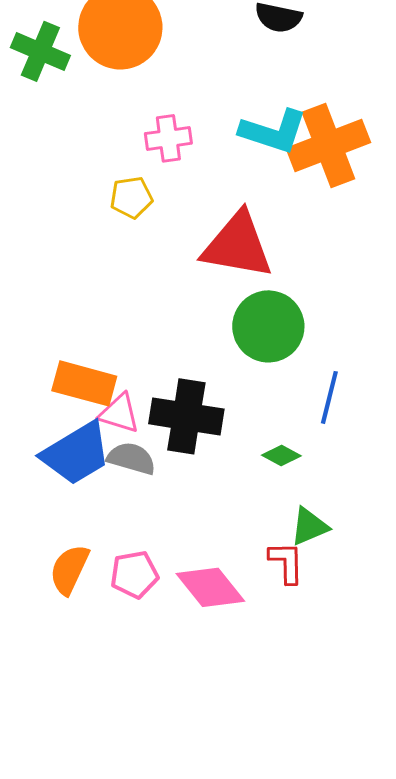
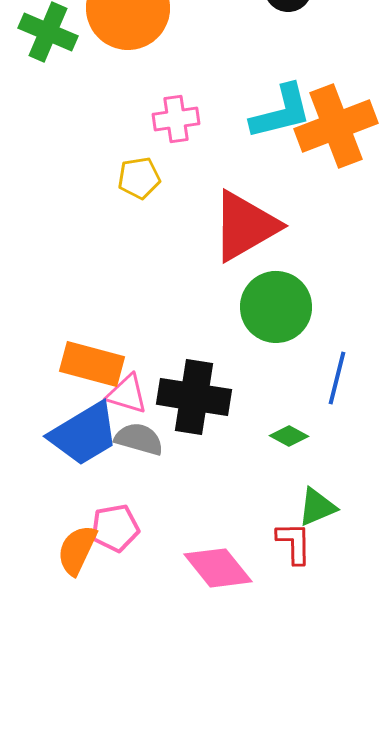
cyan L-shape: (273, 131) -> (281, 112), turned -32
red triangle: (237, 245) -> (245, 226), turned -40
pink pentagon: (134, 574) -> (115, 528), moved

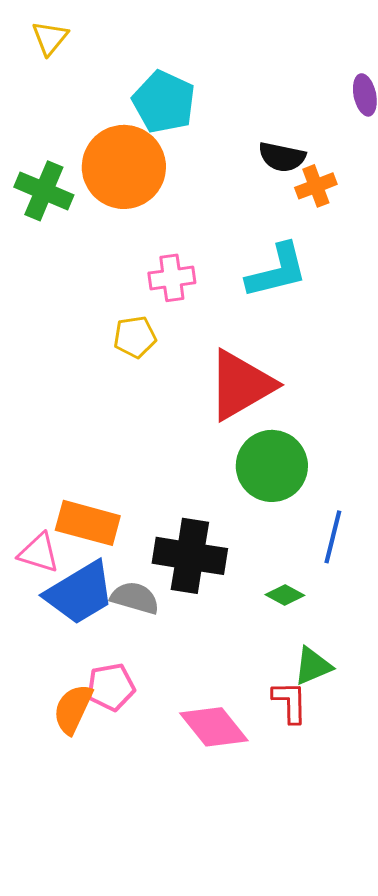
orange cross: (336, 126) -> (316, 186), moved, size x0.5
pink triangle: (127, 394) -> (39, 553), moved

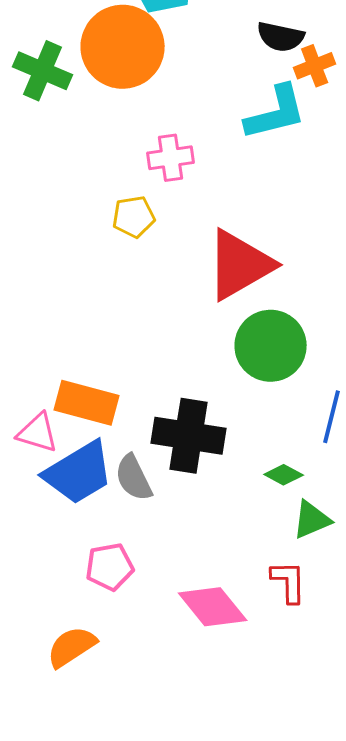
cyan L-shape: (277, 271) -> (276, 113), moved
gray semicircle: (135, 598) -> (134, 478), turned -132
green triangle: (313, 666) -> (312, 520), moved
orange semicircle: (73, 709) -> (72, 647), moved, turned 32

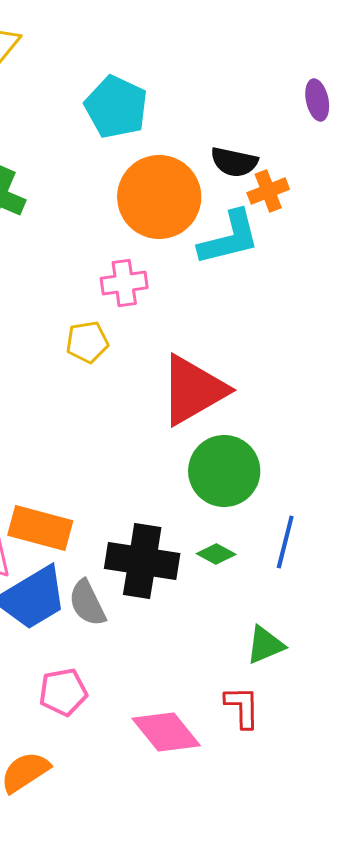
orange circle: (123, 47) -> (159, 197), moved
green diamond: (284, 475) -> (216, 554), moved

